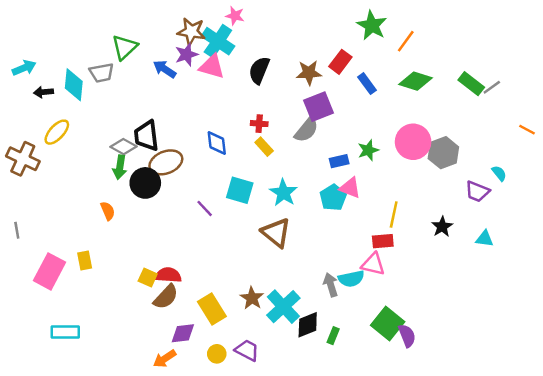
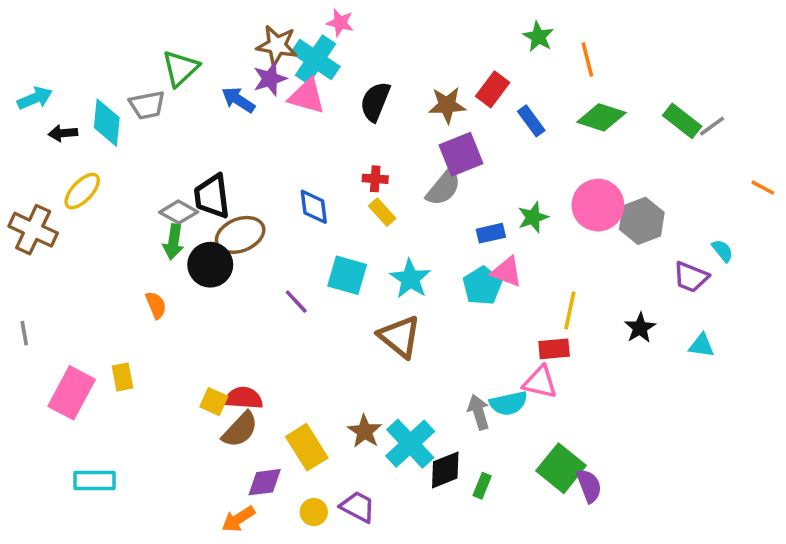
green star: (372, 25) -> (538, 37), size x0.7
orange line: (406, 41) -> (587, 59), turned -50

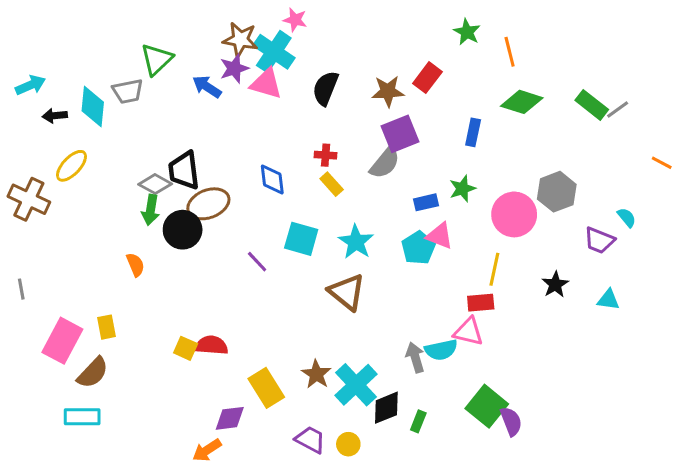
blue rectangle: (531, 121) -> (473, 132), moved, turned 48
pink circle: (598, 205) -> (514, 214), moved
brown semicircle: (240, 430) -> (93, 373), moved
yellow circle: (314, 512) -> (348, 444), moved

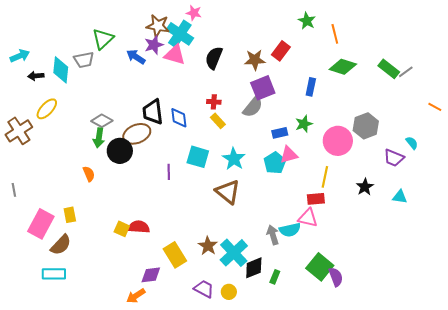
black trapezoid: (184, 170) -> (153, 112), moved
brown cross: (29, 199) -> (19, 131), turned 32
pink triangle: (440, 236) -> (289, 155), turned -36
purple line: (257, 262) -> (169, 172), turned 42

